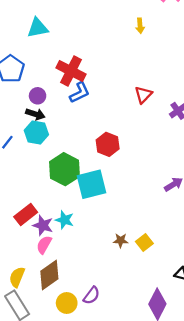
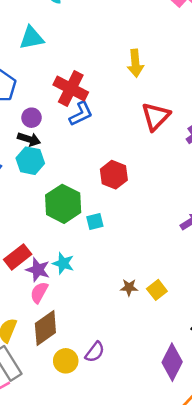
yellow arrow: (140, 26) -> (135, 63), moved, size x1.5
red triangle: (143, 95) -> (156, 116), size x1.4
cyan square: (91, 184) -> (95, 222), size x0.5

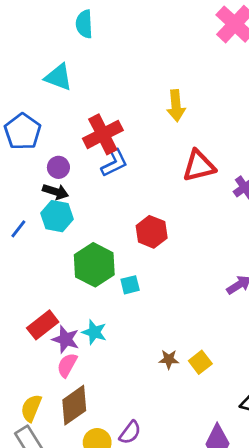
cyan triangle: (32, 38) -> (58, 77), turned 32
red cross: (71, 89) -> (103, 134), turned 36
red triangle: (156, 116) -> (199, 166), turned 32

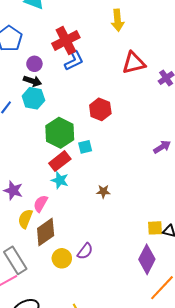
red rectangle: (43, 325) -> (60, 161), moved
purple star: (66, 339) -> (13, 190), moved
brown star: (169, 359) -> (103, 191), moved
yellow square: (200, 362) -> (155, 228), moved, turned 35
yellow semicircle: (31, 408) -> (25, 219), moved

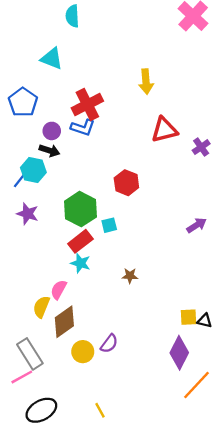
blue L-shape: (74, 61) -> (83, 128), moved, turned 45
cyan hexagon: (33, 98) -> (33, 170), moved
purple star: (13, 190) -> (28, 214), moved

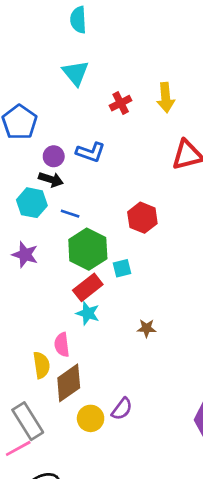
cyan triangle: (52, 59) -> (76, 73), moved, turned 30
red cross: (87, 105) -> (121, 103), moved, size x0.6
blue line: (20, 180) -> (70, 214), moved, turned 70
pink semicircle: (59, 290) -> (62, 345), turned -36
yellow semicircle: (41, 307) -> (41, 365), turned 150

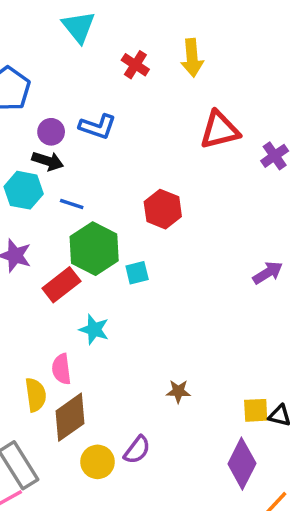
red cross: (121, 103) -> (135, 65), turned -30
red rectangle: (88, 287) -> (61, 285), moved
brown star: (147, 328) -> (178, 391), moved

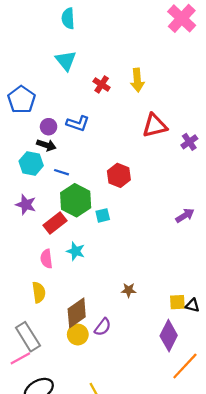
pink semicircle: (61, 369) -> (46, 259), moved
brown diamond: (70, 417) -> (77, 313), moved

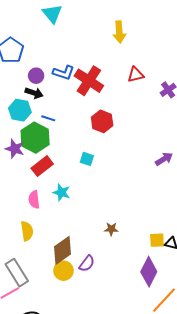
red cross: (102, 84) -> (89, 81), moved, size x1.8
red triangle: (155, 126) -> (136, 75), size x0.7
green hexagon: (76, 200) -> (35, 138), moved
cyan square: (103, 215) -> (87, 159), turned 32

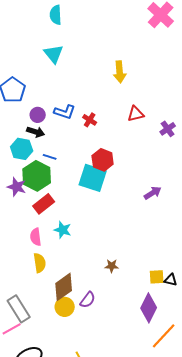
red cross: (89, 81) -> (90, 120), size x0.5
cyan square: (87, 159) -> (93, 178), moved, size x2.0
purple arrow: (164, 159) -> (153, 193), moved
yellow semicircle: (27, 231) -> (40, 263), moved

